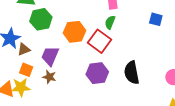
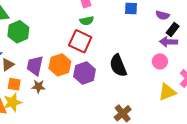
green semicircle: (110, 22) -> (87, 21), turned -112
orange hexagon: (74, 32) -> (60, 65), moved

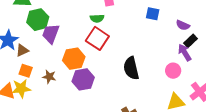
green semicircle: (87, 21) -> (97, 18), moved
purple arrow: (169, 42) -> (185, 52), turned 48
purple trapezoid: (35, 66) -> (51, 34), moved
purple hexagon: (85, 73) -> (83, 79), moved

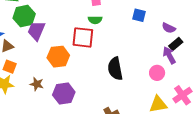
green semicircle: (97, 18) -> (95, 20), moved
red square: (97, 38) -> (83, 37), turned -30
brown star: (49, 77) -> (37, 84), moved
purple hexagon: (83, 79) -> (64, 94), moved

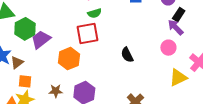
purple trapezoid: (36, 31) -> (41, 40), turned 45
black semicircle: (115, 69) -> (127, 55), size x0.7

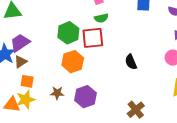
green hexagon: (25, 29) -> (68, 33), moved
purple trapezoid: (41, 40) -> (20, 43), moved

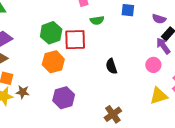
green semicircle: (101, 18) -> (97, 20), moved
brown star: (57, 93) -> (23, 92), moved

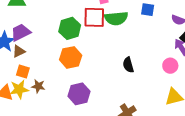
green semicircle: (97, 20) -> (116, 18), size x1.6
red square: (75, 40) -> (94, 17), moved

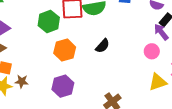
orange hexagon: (71, 57) -> (65, 50), moved
black semicircle: (128, 65) -> (103, 46), moved, turned -119

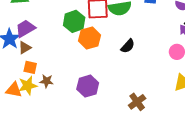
orange hexagon: (65, 50) -> (90, 38), moved

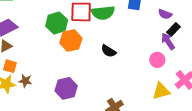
black semicircle: (128, 46) -> (109, 51), turned 77

